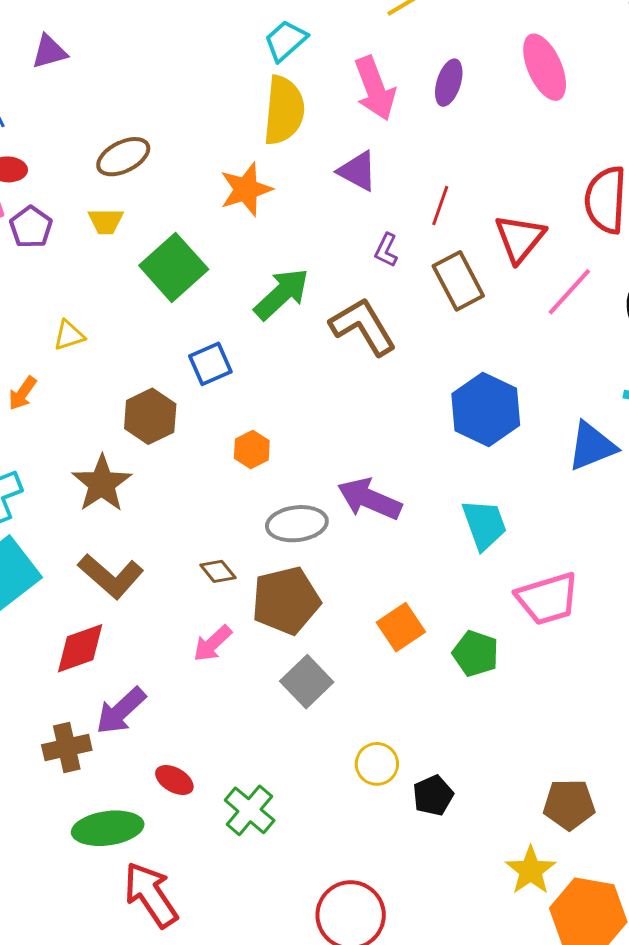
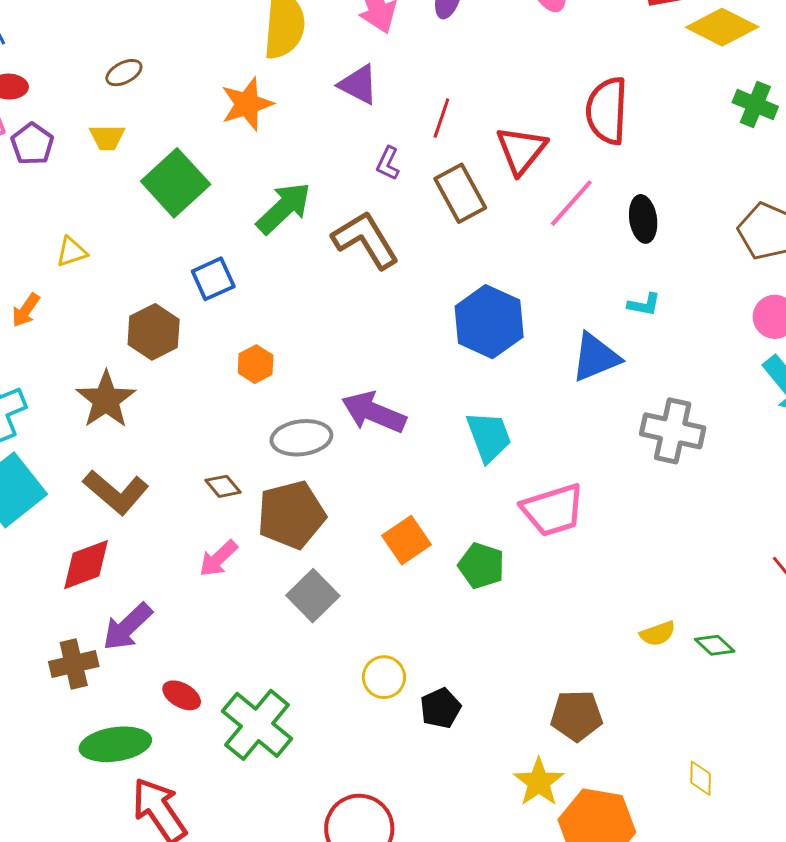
brown ellipse: (123, 157) -> (124, 73), size x0.7
green cross: (250, 810) -> (257, 725), size x1.4

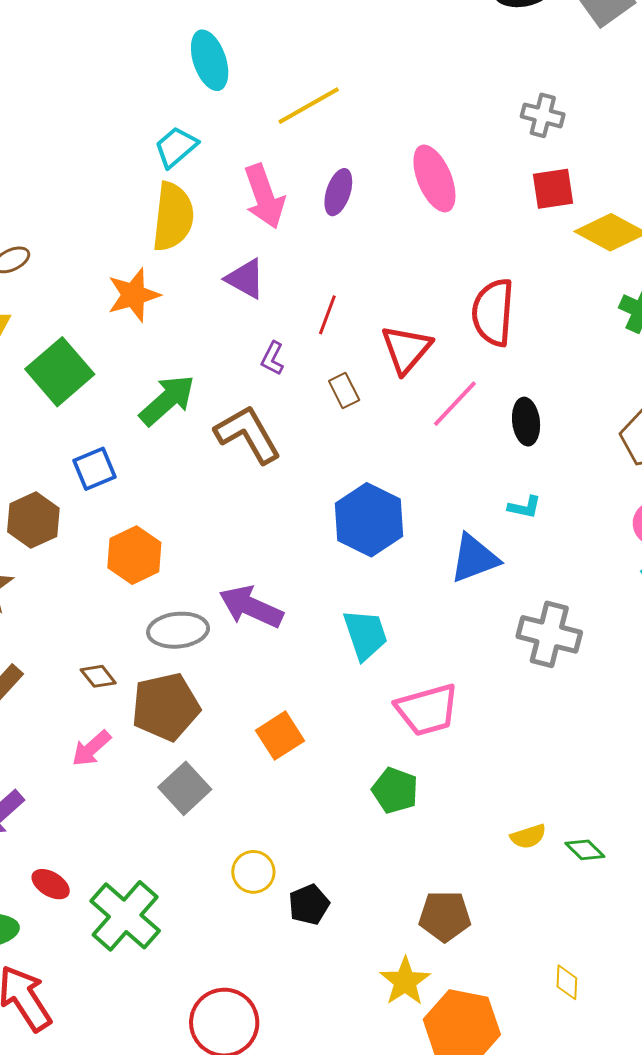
brown rectangle: (460, 193) -> (344, 391), size x0.6
orange hexagon: (256, 364) -> (134, 555), size x1.5
green pentagon: (481, 566) -> (395, 790), moved

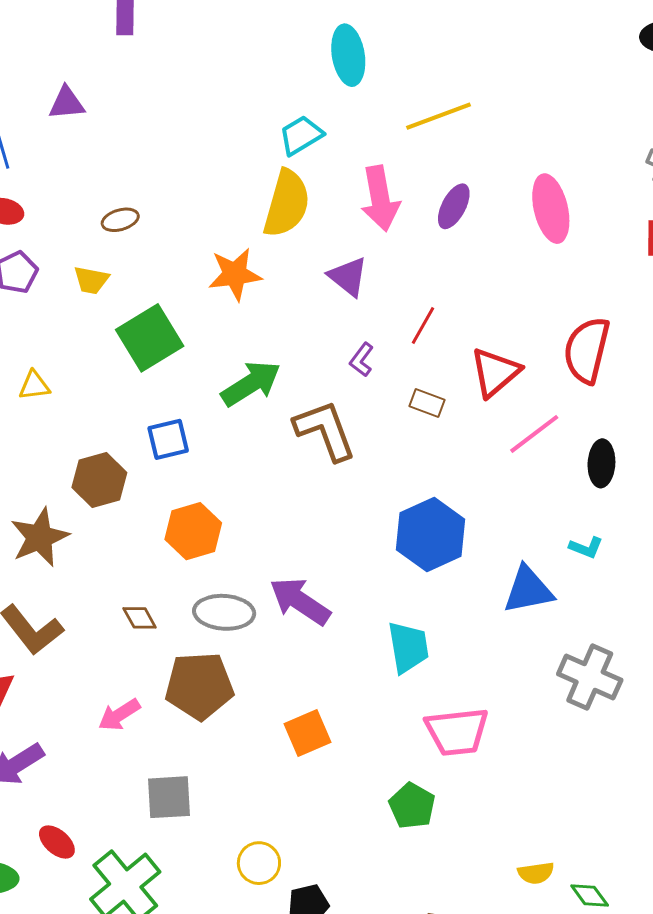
brown rectangle: (344, 391) -> (427, 403), turned -52
brown diamond: (98, 676) -> (140, 618), moved
gray square: (185, 788) -> (169, 797), moved, turned 30

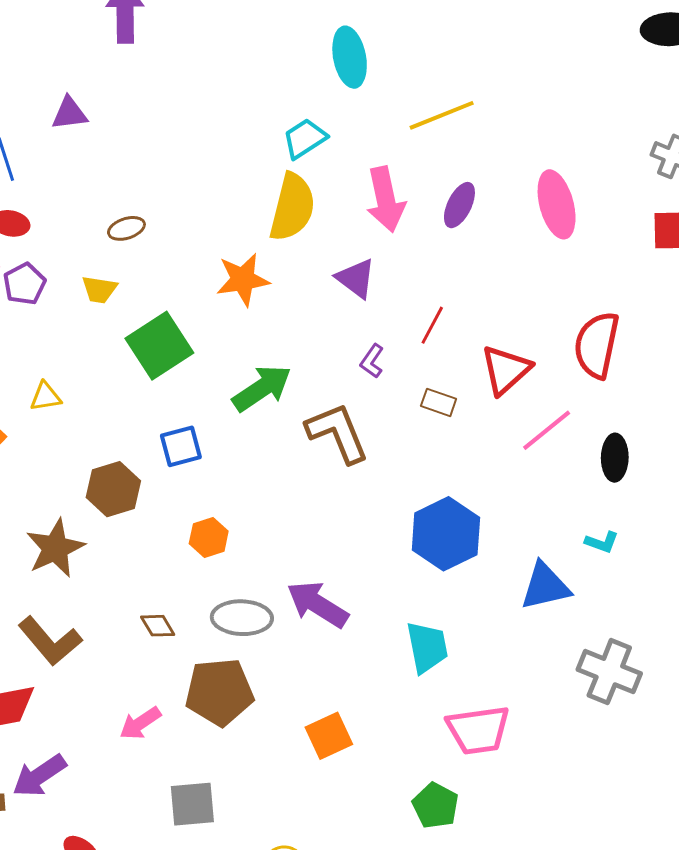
orange hexagon: (193, 531) -> (209, 537), size x0.7

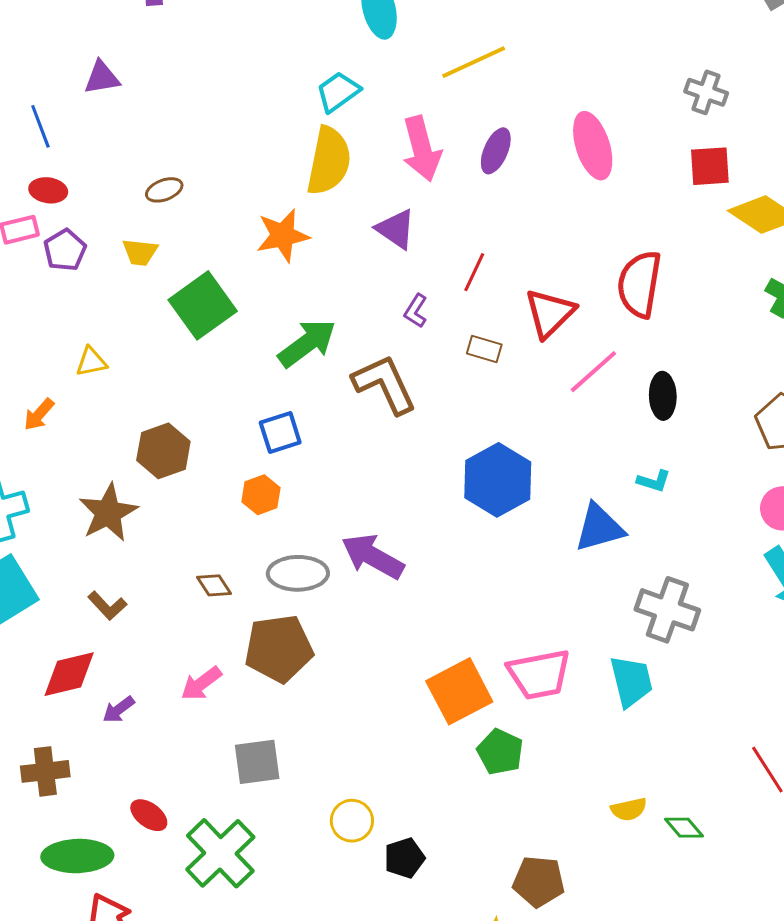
blue square: (181, 446) -> (280, 433), moved
brown L-shape: (50, 641) -> (107, 606), size x0.6
cyan trapezoid: (427, 647) -> (631, 681), moved
orange square: (329, 736) -> (459, 691), moved, size x1.4
purple arrow: (39, 776) -> (119, 710), moved, size x0.6

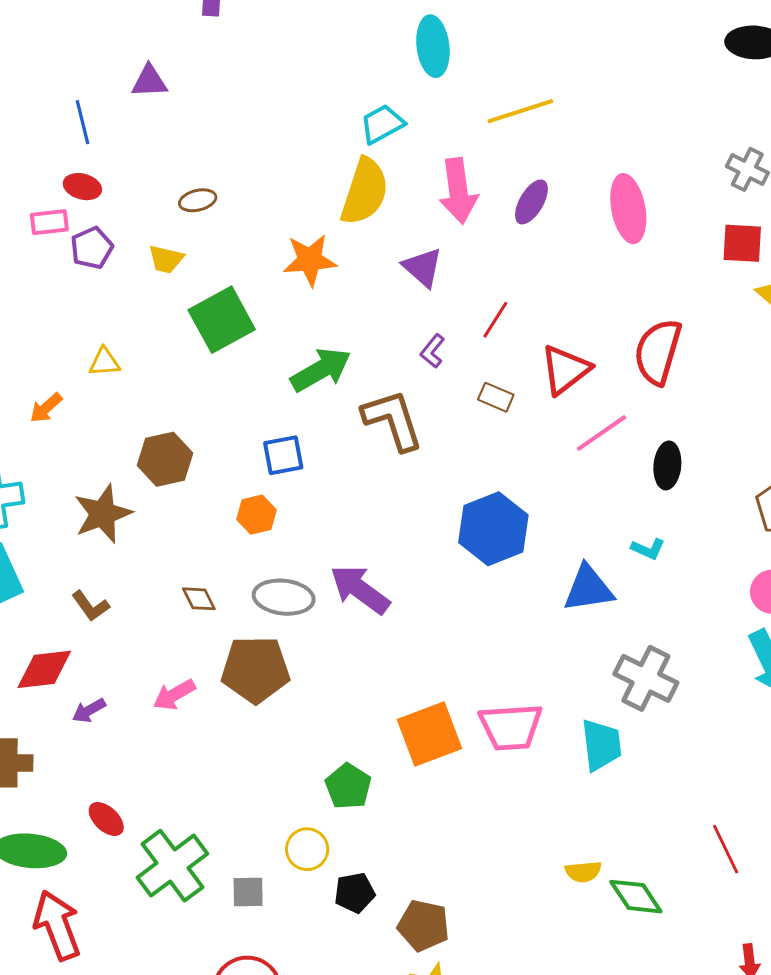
green pentagon: (500, 752) -> (348, 786), moved
gray square: (257, 762) -> (248, 892), moved, size x0.7
green diamond: (684, 828) -> (636, 897), size x1.4
brown pentagon: (539, 881) -> (423, 925), moved

